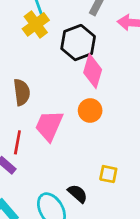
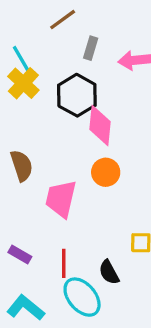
red line: (17, 142) -> (64, 263), moved
black semicircle: (78, 194) -> (109, 272), turned -150

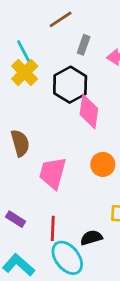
orange circle: (106, 172) -> (103, 164), moved
black semicircle: (109, 272) -> (91, 238), turned 100

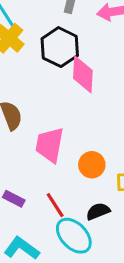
orange circle: (103, 164) -> (92, 165), moved
red line: (53, 228) -> (55, 205), turned -30

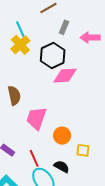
pink diamond: (83, 74) -> (65, 76), turned 75
black semicircle: (98, 211) -> (62, 167), turned 42

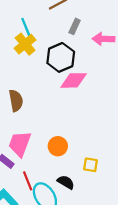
pink trapezoid: (36, 118) -> (20, 144), moved
orange circle: (62, 136) -> (58, 146), moved
red line: (34, 158) -> (28, 181), moved

